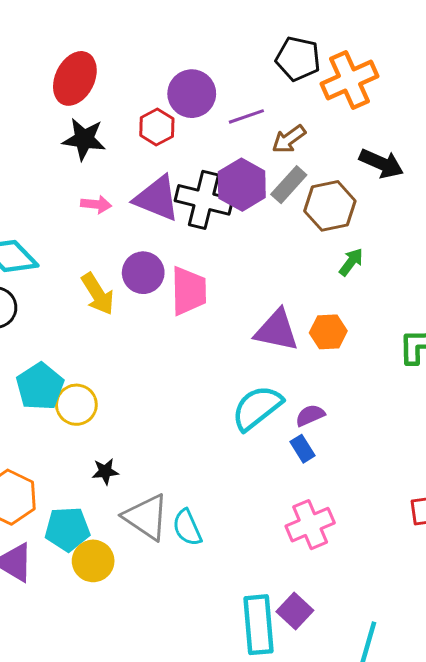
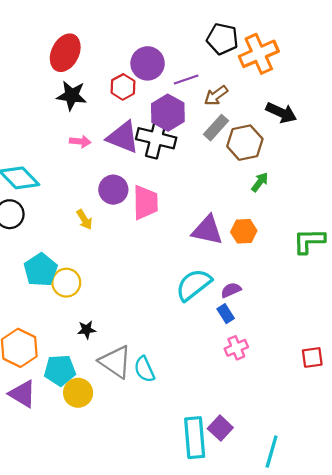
purple hexagon: (242, 185) -> (168, 113), moved
yellow arrow: (98, 294) -> (84, 220), moved, size x0.7
pink cross: (310, 525) -> (236, 348), moved, size x0.7

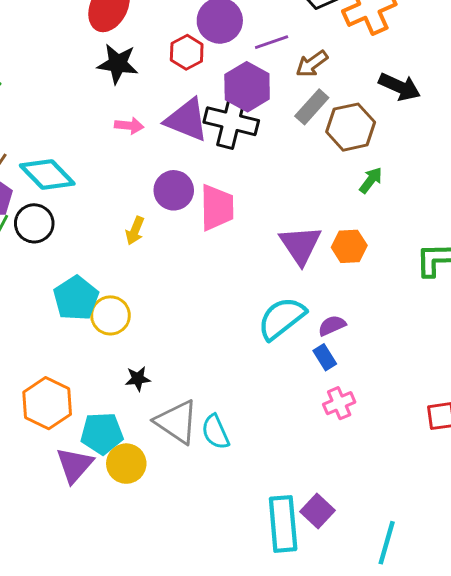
yellow arrow: (84, 220) -> (135, 231), turned 54
purple triangle: (207, 230) -> (300, 245), turned 44
purple triangle: (22, 394) -> (75, 465), moved, turned 40

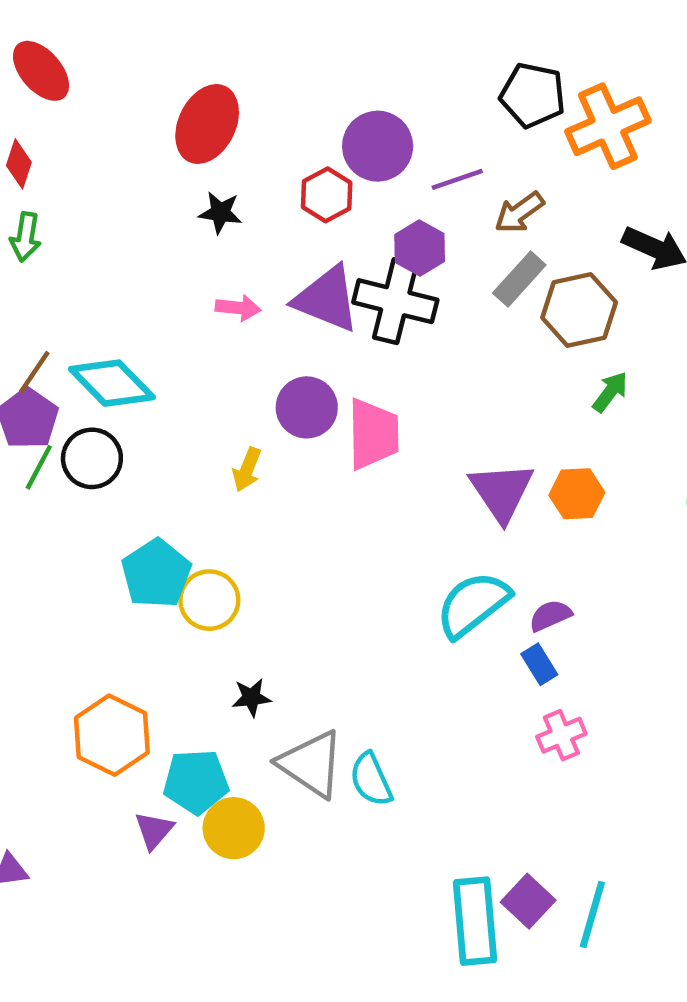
black star: (118, 64) -> (220, 213), size x0.7
purple hexagon: (247, 87) -> (420, 248), size x0.7
purple triangle: (75, 465) -> (154, 830), size x0.7
cyan line: (387, 543) -> (592, 914), moved

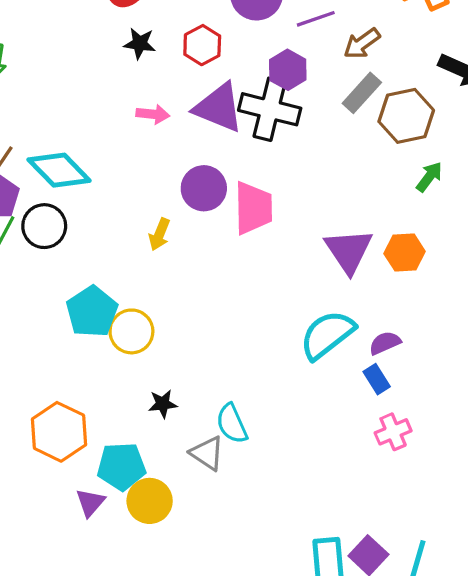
red hexagon: (327, 195) -> (202, 45), moved
gray triangle: (311, 764) -> (207, 453), size x0.7
cyan semicircle: (371, 779) -> (232, 424), moved

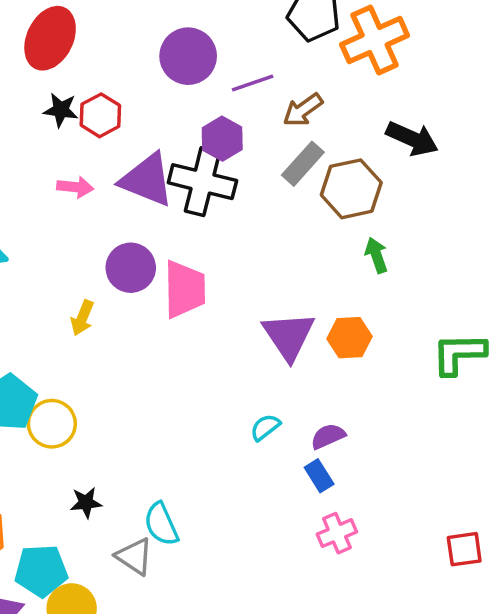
red hexagon: (202, 45) -> (100, 115), moved
green arrow: (429, 177) -> (376, 255), turned -56
cyan semicircle: (327, 335) -> (265, 427), size x0.5

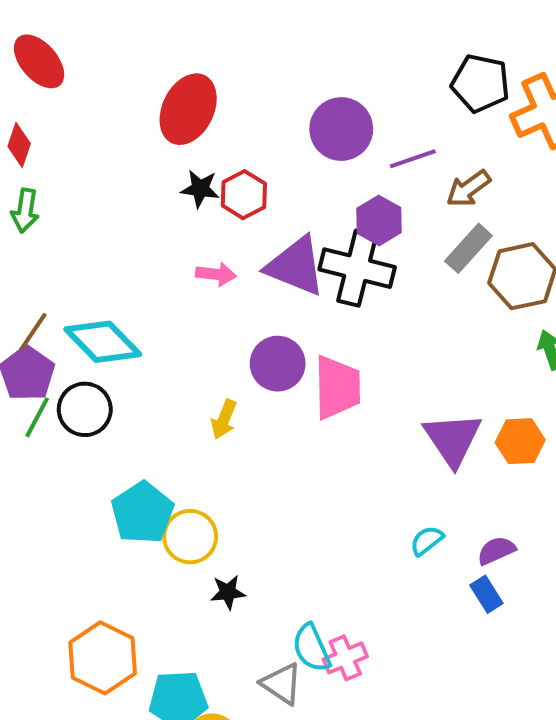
black star: (86, 503) -> (228, 592), moved
pink cross: (337, 533) -> (345, 658), moved

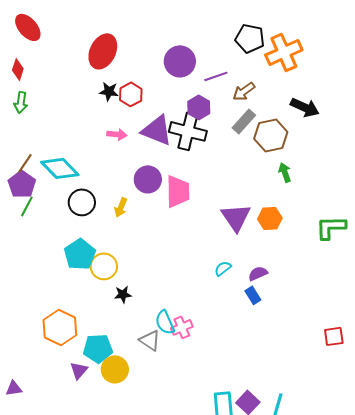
black circle: (85, 409) -> (82, 202), moved

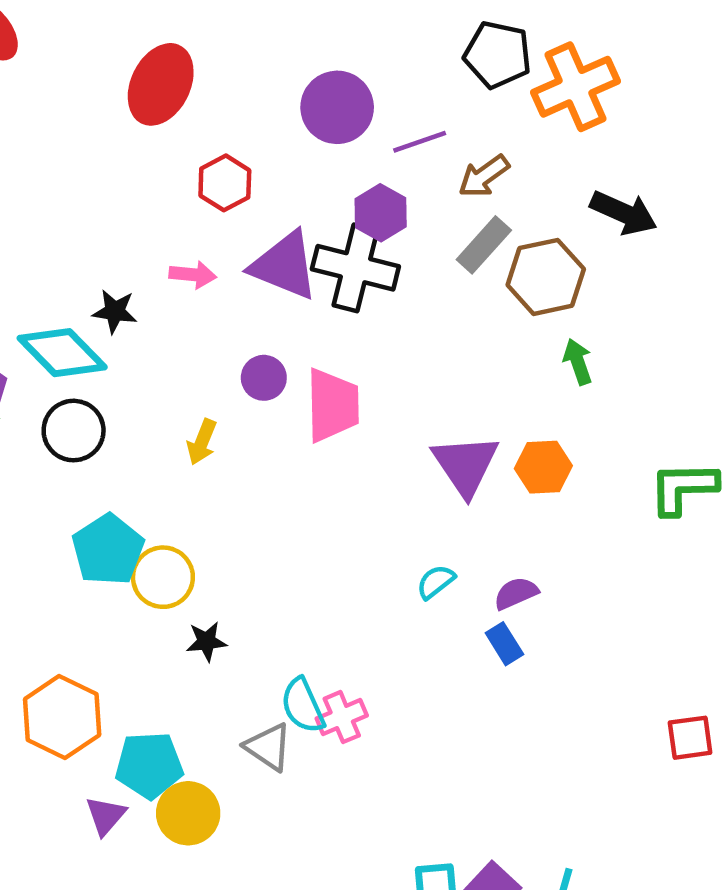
black star: (109, 91) -> (115, 311), moved
purple circle: (148, 179) -> (264, 378), size x0.7
black circle: (82, 202) -> (74, 431), moved

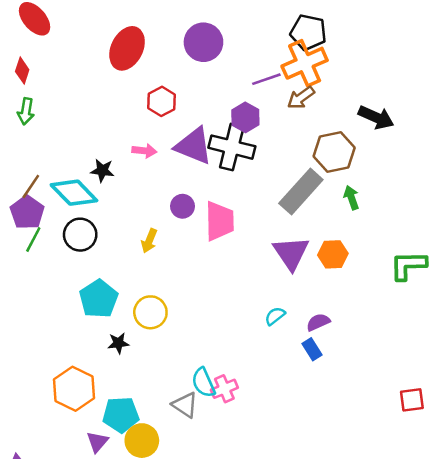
orange cross: (575, 87) -> (305, 63), moved
purple circle: (337, 107) -> (203, 42), moved
gray rectangle: (484, 245) -> (301, 191), moved, size x1.5
yellow circle: (163, 577) -> (150, 312), moved
black star: (206, 641) -> (118, 343), moved

